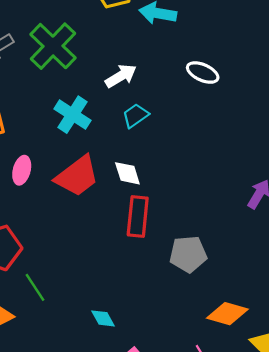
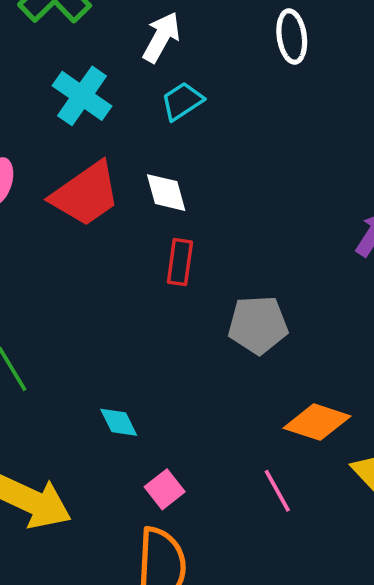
white ellipse: (203, 73) -> (292, 36), turned 56
white arrow: (121, 76) -> (161, 37), turned -32
red rectangle: (138, 217) -> (180, 262), size x0.7

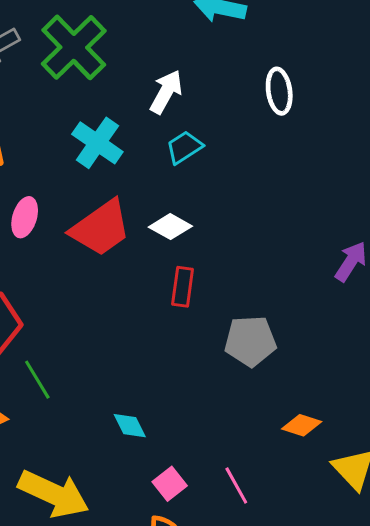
white diamond: (166, 193) -> (170, 227), turned -45
orange diamond: (317, 422) -> (302, 425), size x0.7
pink line: (277, 491) -> (236, 485), moved

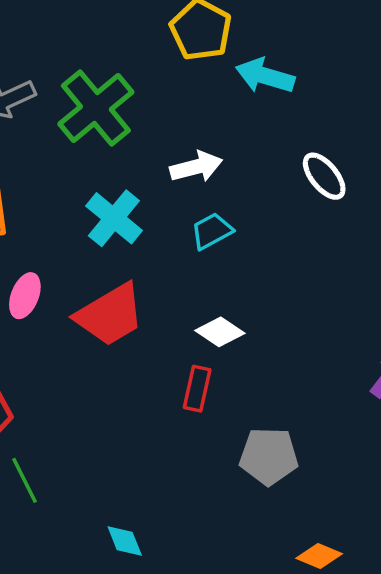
white ellipse: (279, 91) -> (324, 176), turned -36
white arrow: (166, 92) -> (196, 167), turned 42
white diamond: (170, 227) -> (220, 332), moved

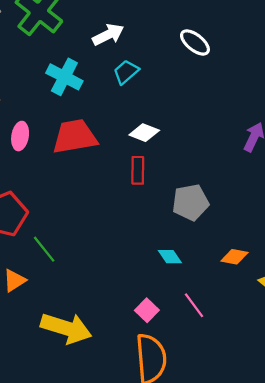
white ellipse: (324, 176) -> (195, 42), moved
red trapezoid: (110, 315) -> (75, 137), turned -147
cyan diamond: (125, 541) -> (170, 257), moved

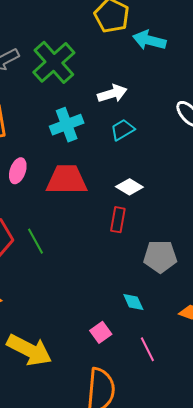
cyan cross: (64, 77) -> (67, 125), turned 32
green line: (44, 249) -> (35, 241), moved
pink square: (147, 310) -> (101, 332), moved

